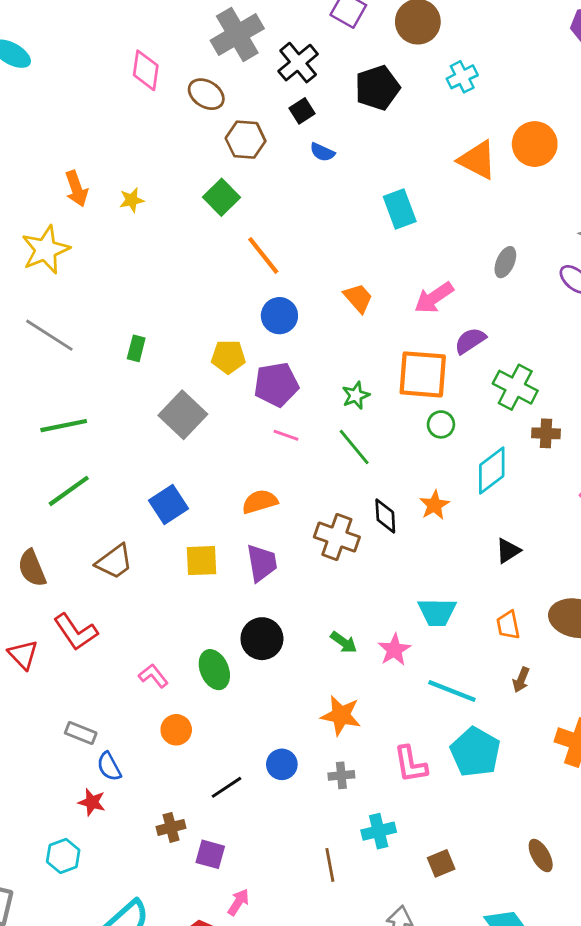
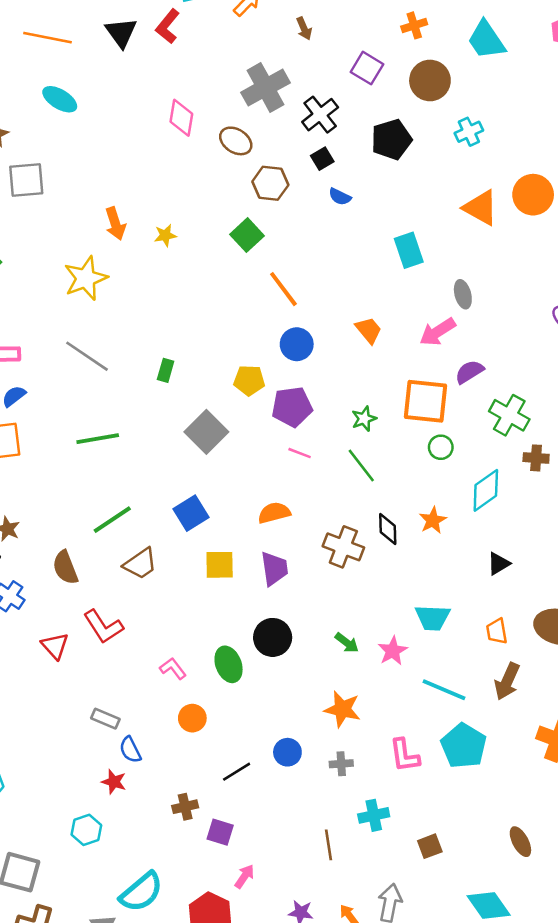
gray ellipse: (505, 262) -> (463, 294), moved, turned -40
green line: (69, 491) -> (112, 520), moved
brown arrow: (521, 680) -> (507, 681), size x1.6

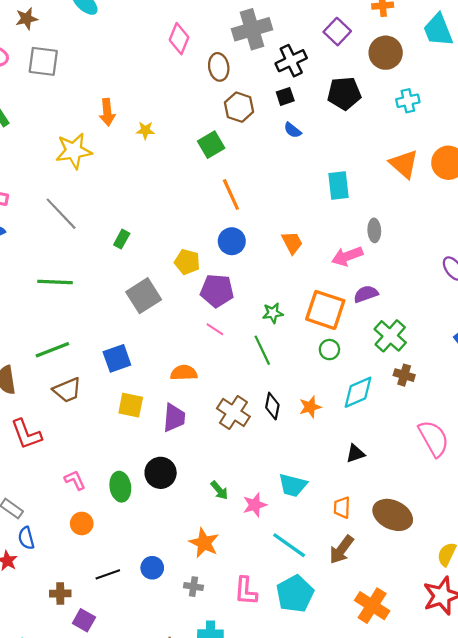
brown ellipse: (236, 141) -> (219, 67), turned 35

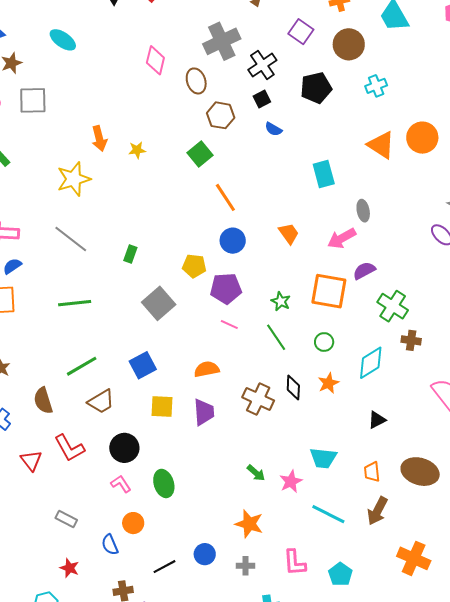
green star: (273, 313) -> (281, 301), turned -30
green circle: (329, 350) -> (324, 342), moved
black circle: (161, 473) -> (124, 448), moved
blue semicircle: (26, 538) -> (110, 545), moved
cyan pentagon: (295, 594) -> (340, 574), moved, size x0.7

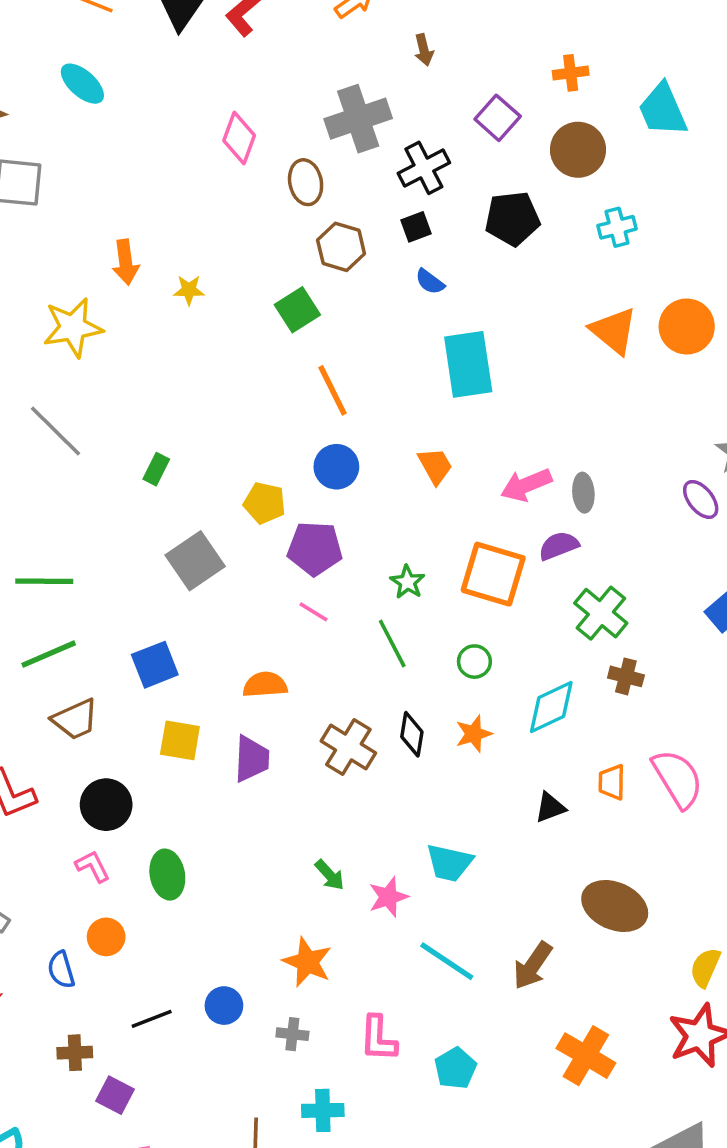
cyan rectangle: (324, 174) -> (468, 364), moved, size x1.4
gray ellipse: (363, 211) -> (583, 493), moved
green line: (75, 303) -> (44, 581), moved
orange trapezoid: (372, 472) -> (612, 782), moved

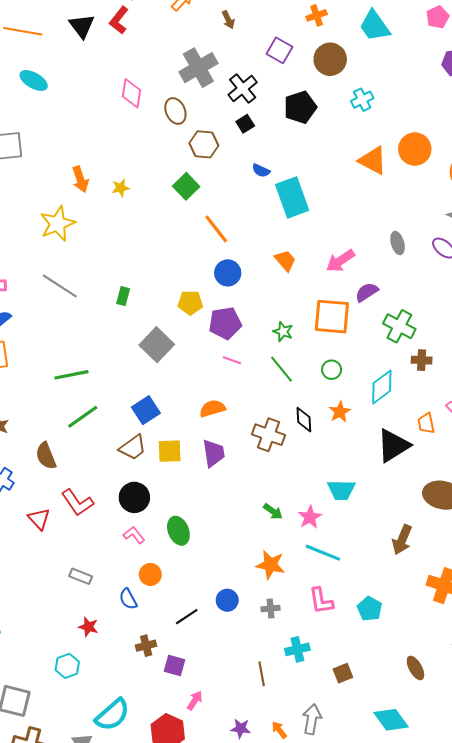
blue semicircle: (430, 282) -> (261, 170), moved
gray ellipse: (583, 493) -> (398, 243), moved
brown trapezoid: (75, 719) -> (133, 448), moved
black triangle: (550, 807) -> (393, 446), size x1.8
cyan line: (447, 961) -> (323, 553), moved

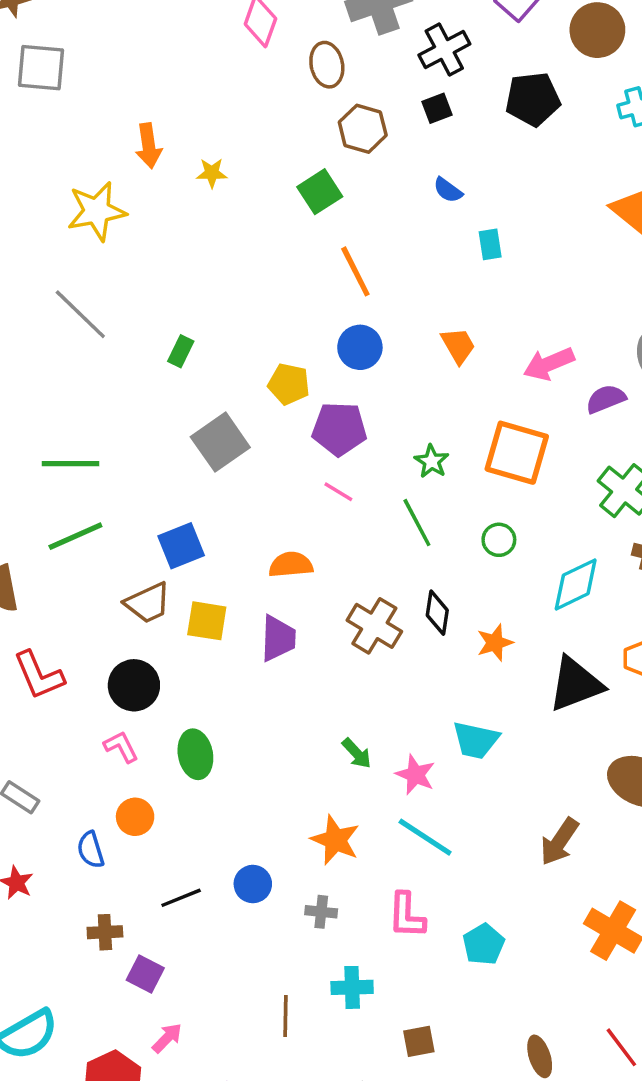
cyan rectangle: (292, 197) -> (490, 244), size x0.5
purple semicircle: (367, 292) -> (606, 399), moved
orange star: (340, 412) -> (495, 643), moved
pink star: (310, 517) -> (415, 775), turned -30

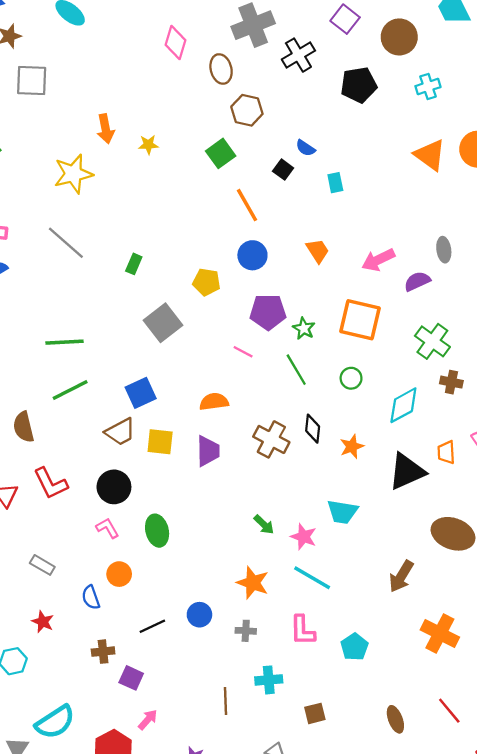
black square: (437, 108) -> (283, 170), moved, turned -30
purple pentagon: (339, 429) -> (268, 312), moved

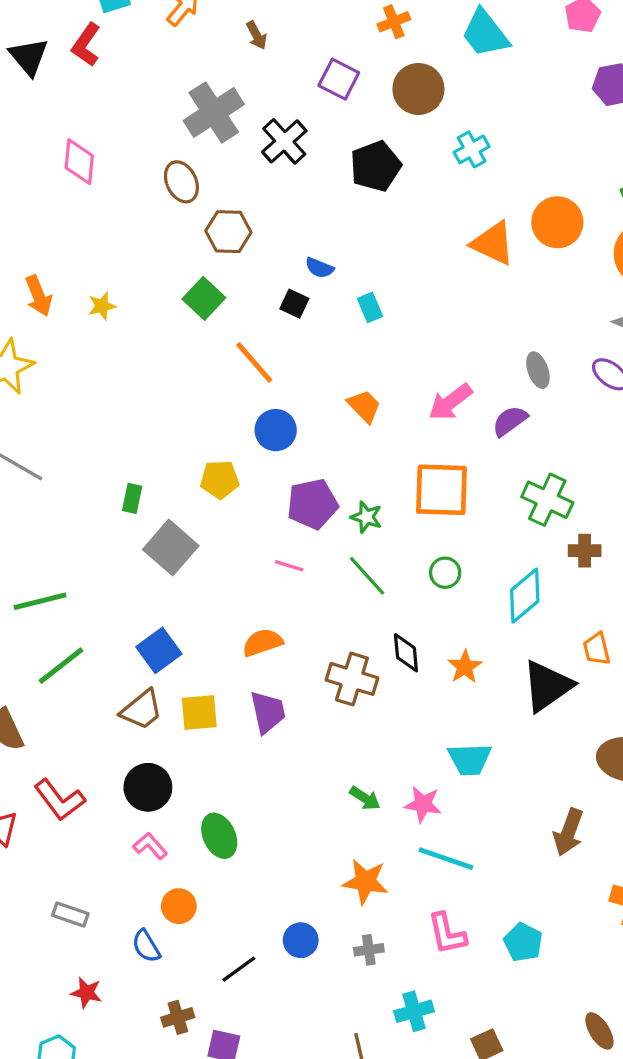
pink diamond: (176, 43) -> (79, 162), moved
green rectangle: (134, 264) -> (132, 498), moved

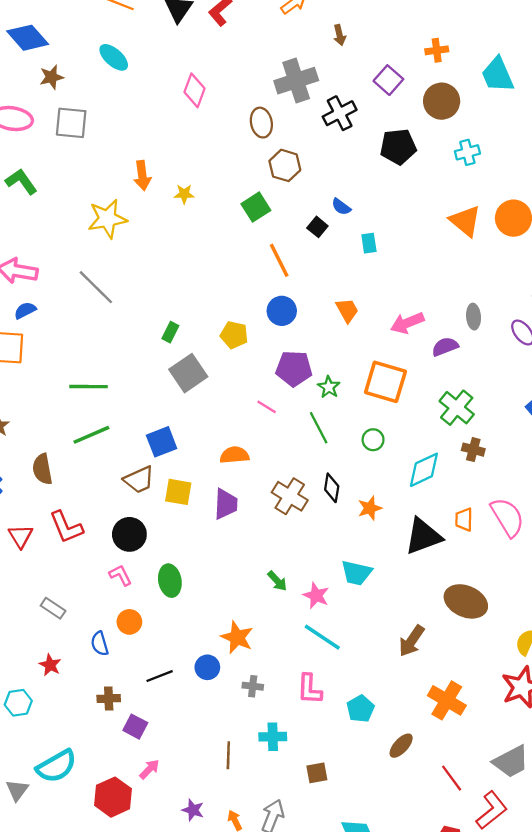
orange star: (365, 882) -> (237, 637), moved
brown ellipse: (599, 1031) -> (401, 746), moved, turned 60

